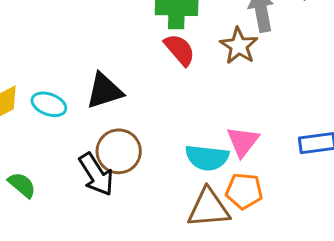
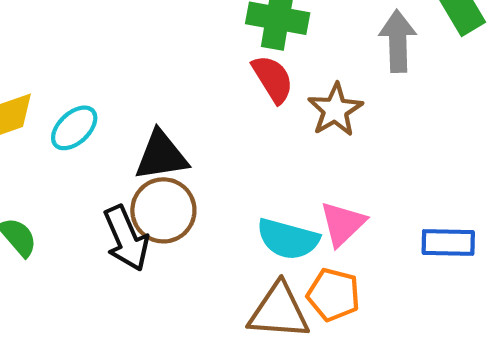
brown star: (239, 46) -> (335, 110), moved
black triangle: (104, 91) -> (161, 156), moved
cyan ellipse: (49, 104) -> (74, 128), turned -72

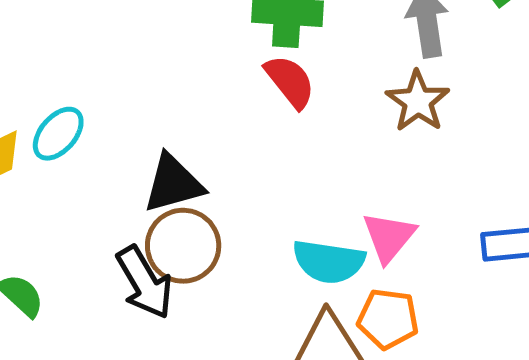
brown star: (335, 110) -> (418, 101), moved
cyan ellipse: (74, 128) -> (58, 134), moved

